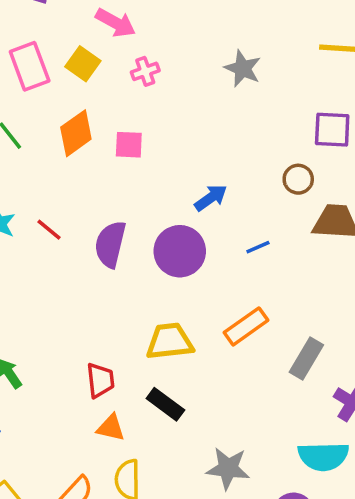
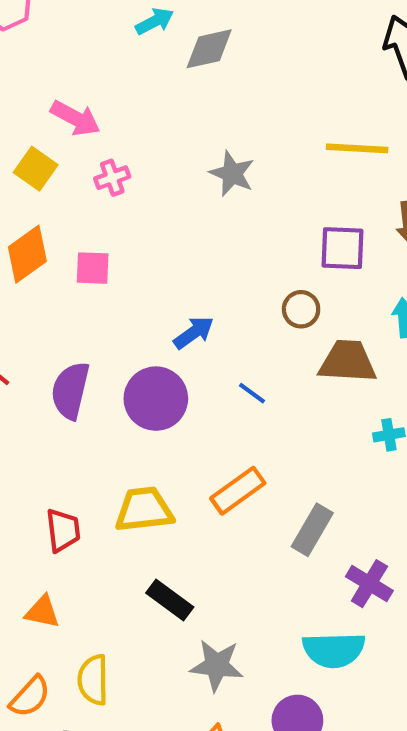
blue line: (258, 247) -> (252, 393), turned 60
red trapezoid: (100, 380) -> (63, 530), moved
black rectangle: (165, 404) -> (170, 600), moved
orange triangle: (111, 428) -> (42, 612), moved

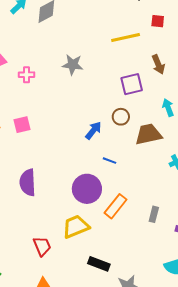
pink cross: (112, 178) -> (27, 75), moved, turned 35
blue arrow: (194, 333) -> (93, 130), moved
purple circle: (156, 399) -> (87, 189), moved
gray rectangle: (312, 530) -> (154, 214), size x0.7

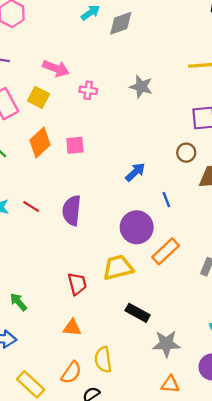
blue arrow: (93, 130) -> (135, 172), moved
blue line: (109, 161) -> (166, 200), turned 40

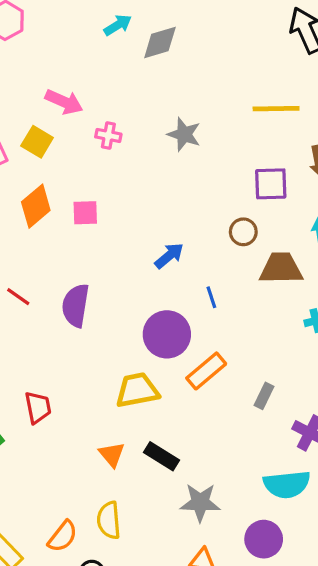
red trapezoid: (77, 284) -> (38, 407), moved
orange triangle: (72, 328) -> (112, 454), moved, turned 42

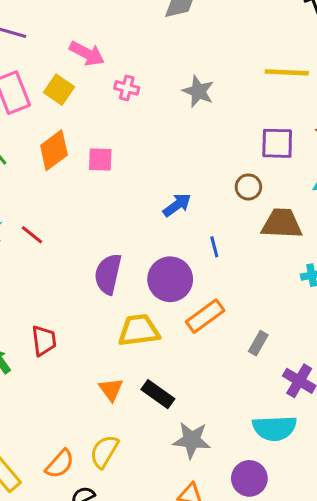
purple semicircle: (76, 305) -> (108, 274), moved
yellow semicircle: (109, 520) -> (104, 451), turned 32

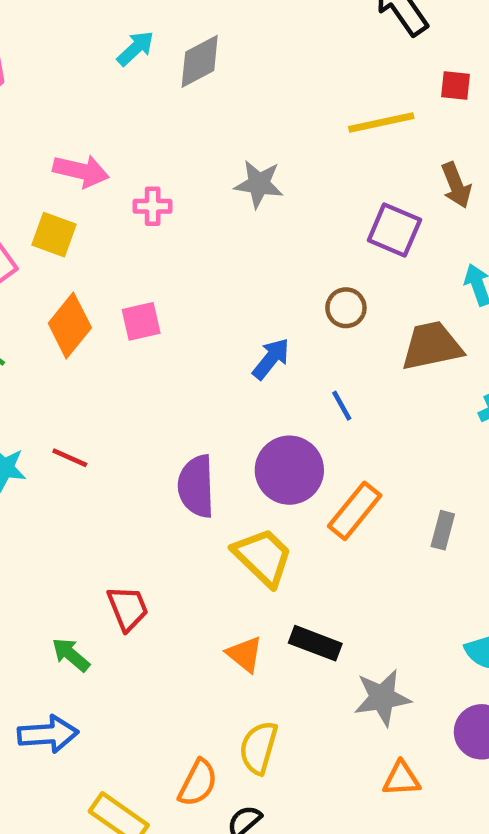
purple square: (277, 143) -> (394, 230), turned 36
brown circle: (248, 187) -> (346, 308), moved
yellow trapezoid: (139, 330) -> (263, 557), turned 66

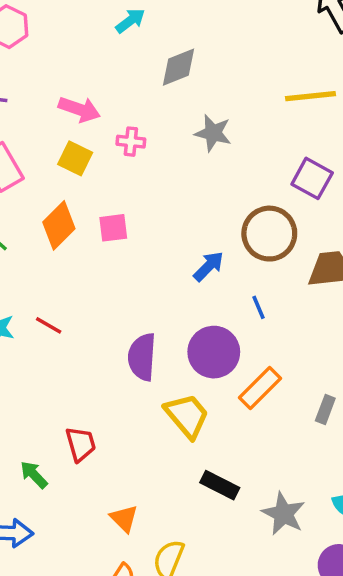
gray diamond: (200, 61) -> (179, 67), moved
yellow square: (54, 235) -> (75, 158), moved
brown circle: (346, 308) -> (269, 234), size x1.8
orange triangle: (245, 654) -> (124, 518), moved
gray star: (382, 698) -> (283, 514), moved, turned 30

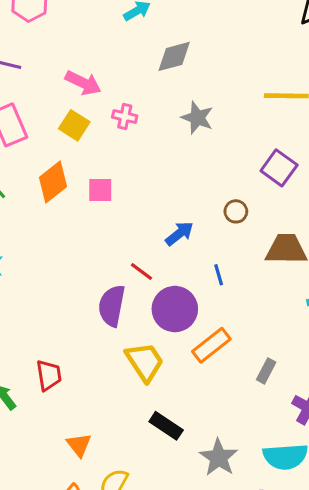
brown circle: (269, 234) -> (236, 211), size x0.5
red line: (49, 325) -> (141, 272), moved

